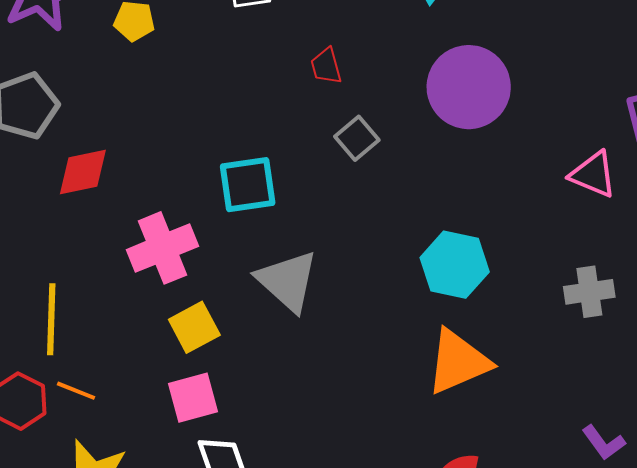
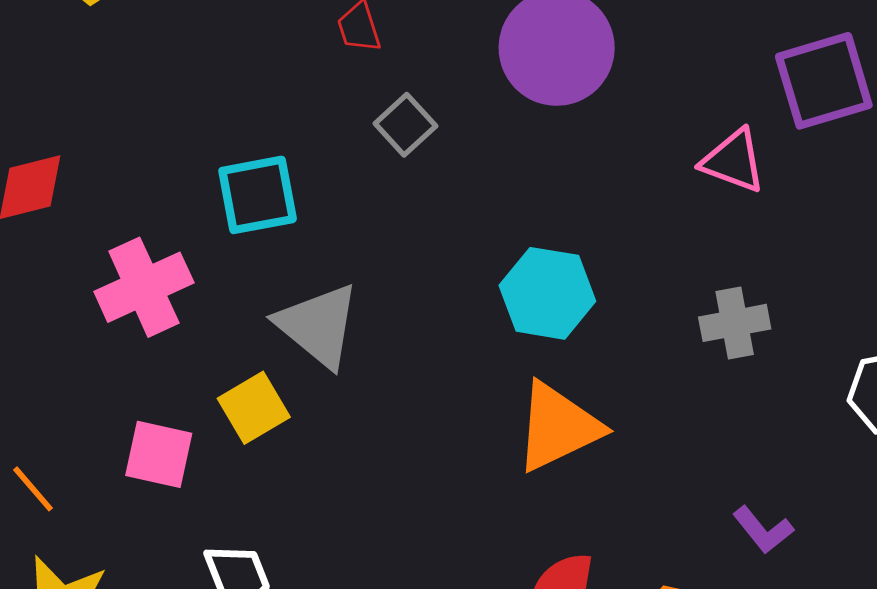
yellow square: (194, 327) -> (254, 408), moved
orange line: (76, 391) -> (33, 489), turned 30
pink square: (193, 398) -> (159, 454), moved, turned 30

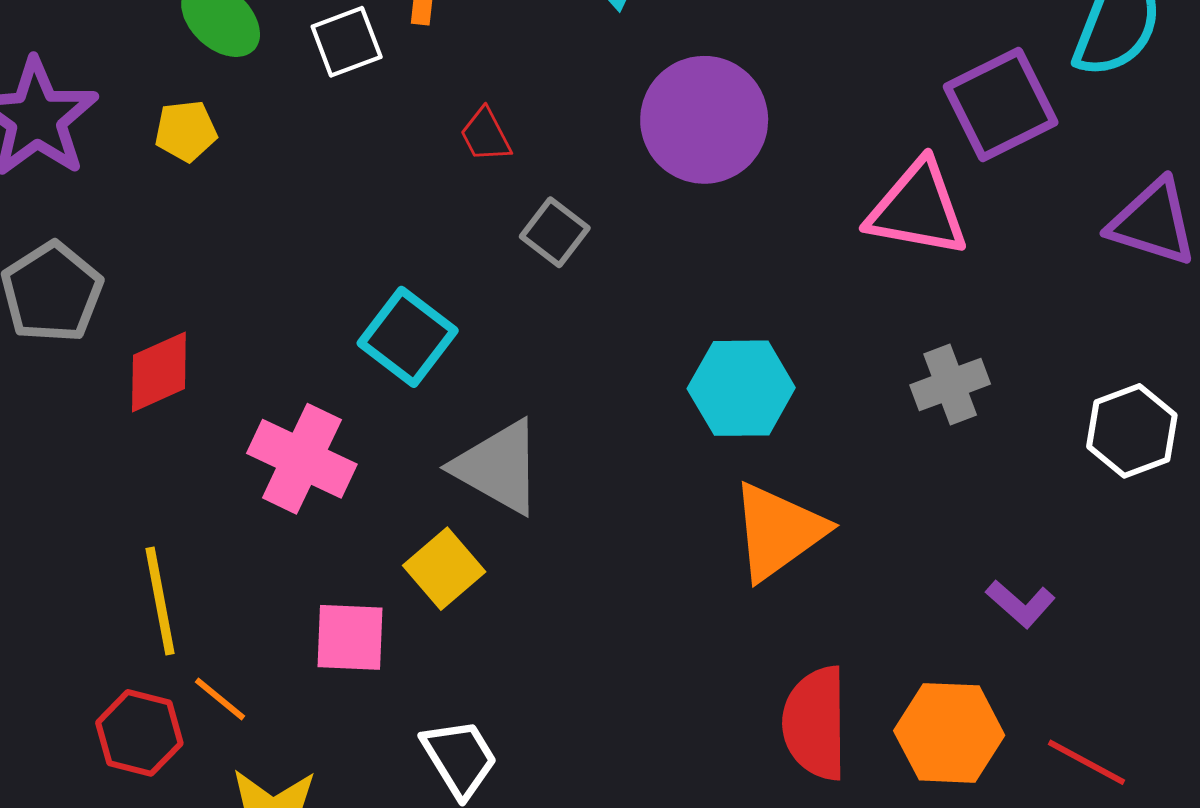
pink triangle: (733, 161) -> (918, 209), size x1.4
cyan square: (258, 195) -> (408, 337), turned -32
pink cross: (144, 287) -> (302, 459), turned -30

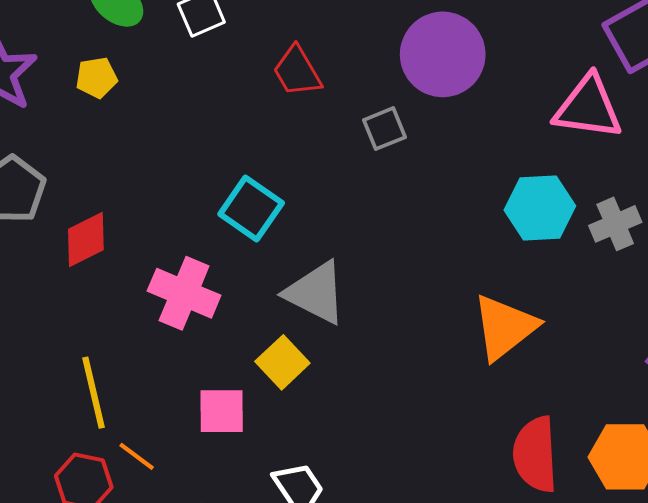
red trapezoid: (486, 135) -> (297, 71), size x1.4
gray square: (555, 232) -> (385, 129), moved, turned 33
cyan hexagon: (741, 388) -> (540, 208), moved

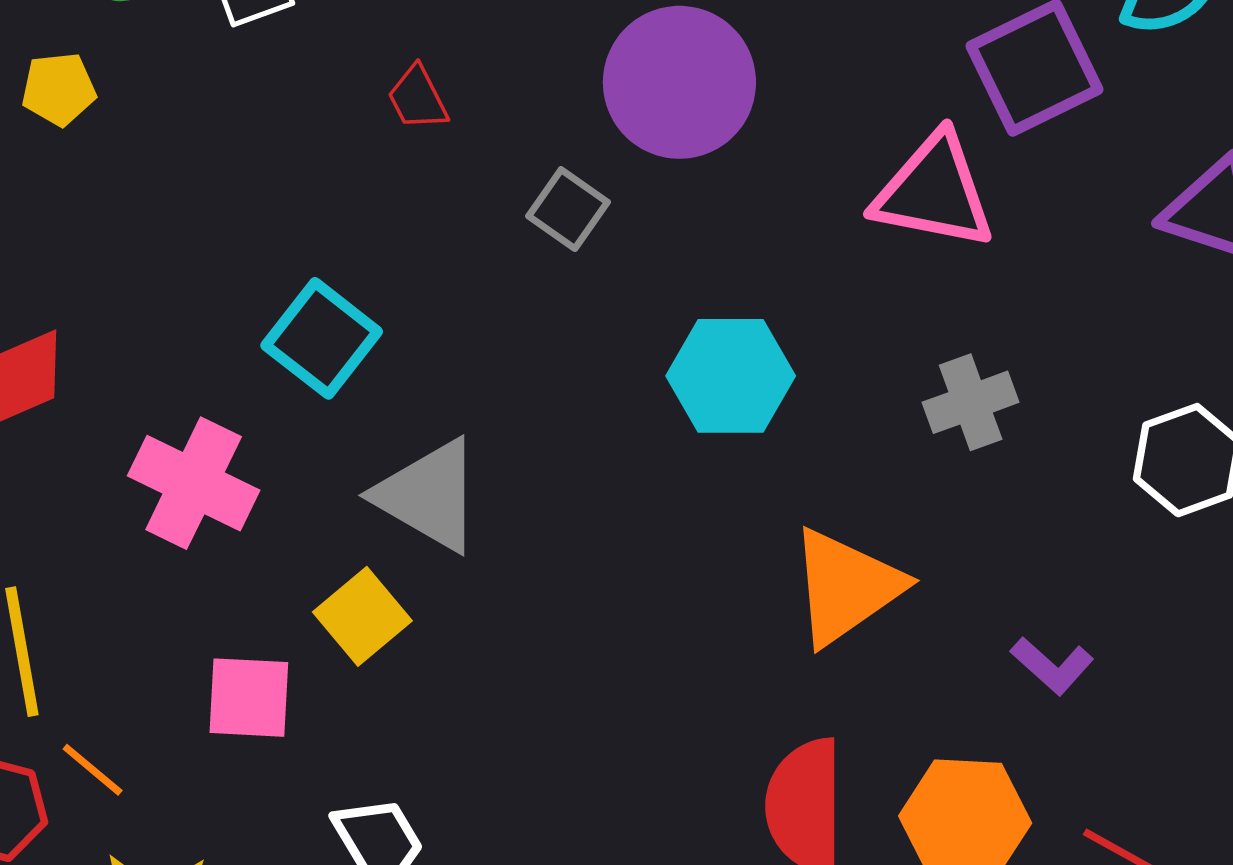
red trapezoid: (297, 71) -> (418, 98), size x0.7
gray square: (385, 129) -> (568, 209), turned -36
cyan hexagon: (540, 208) -> (731, 376), moved
orange triangle: (505, 327) -> (846, 587), moved

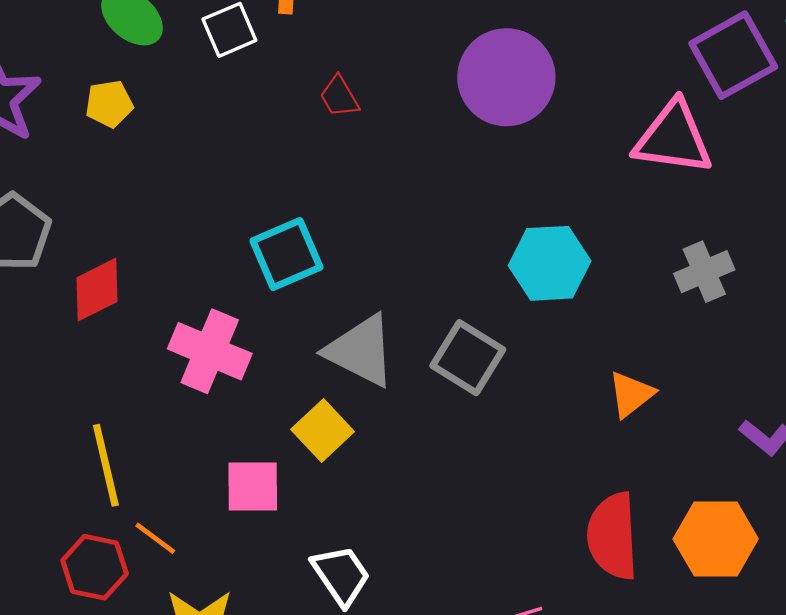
gray square: (568, 209) -> (468, 358), moved, size x1.4
cyan square: (322, 338) -> (286, 254), turned 32
orange triangle: (846, 587) -> (631, 394), size x0.6

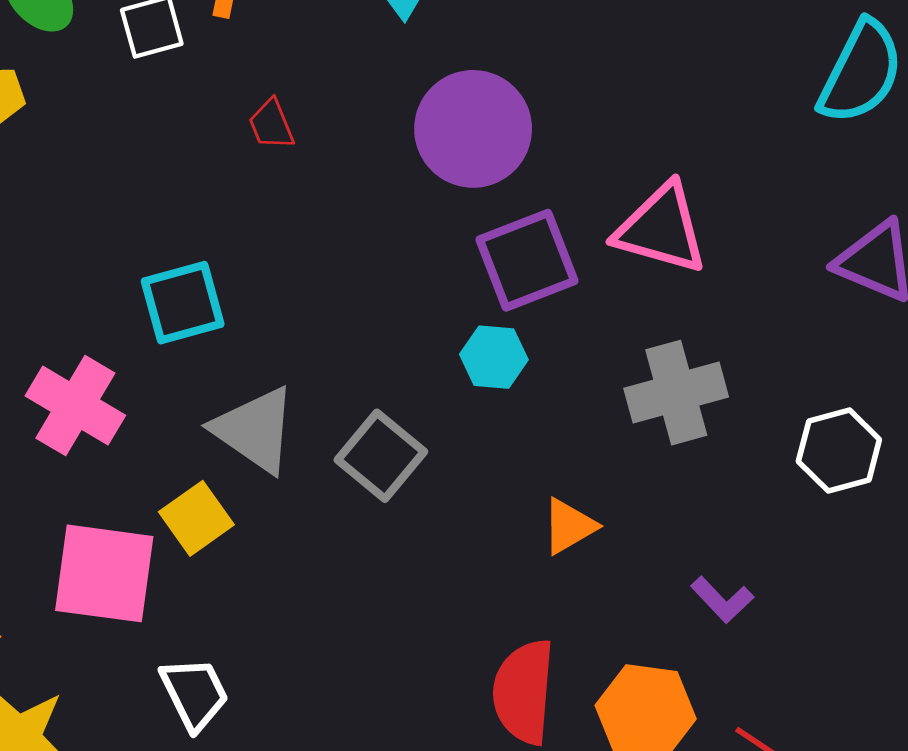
purple square: (733, 55) -> (527, 260), moved
cyan hexagon: (550, 263) -> (494, 357), size x0.7
gray cross: (704, 272) -> (676, 393), size x1.4
pink square: (253, 487) -> (104, 573), size x1.5

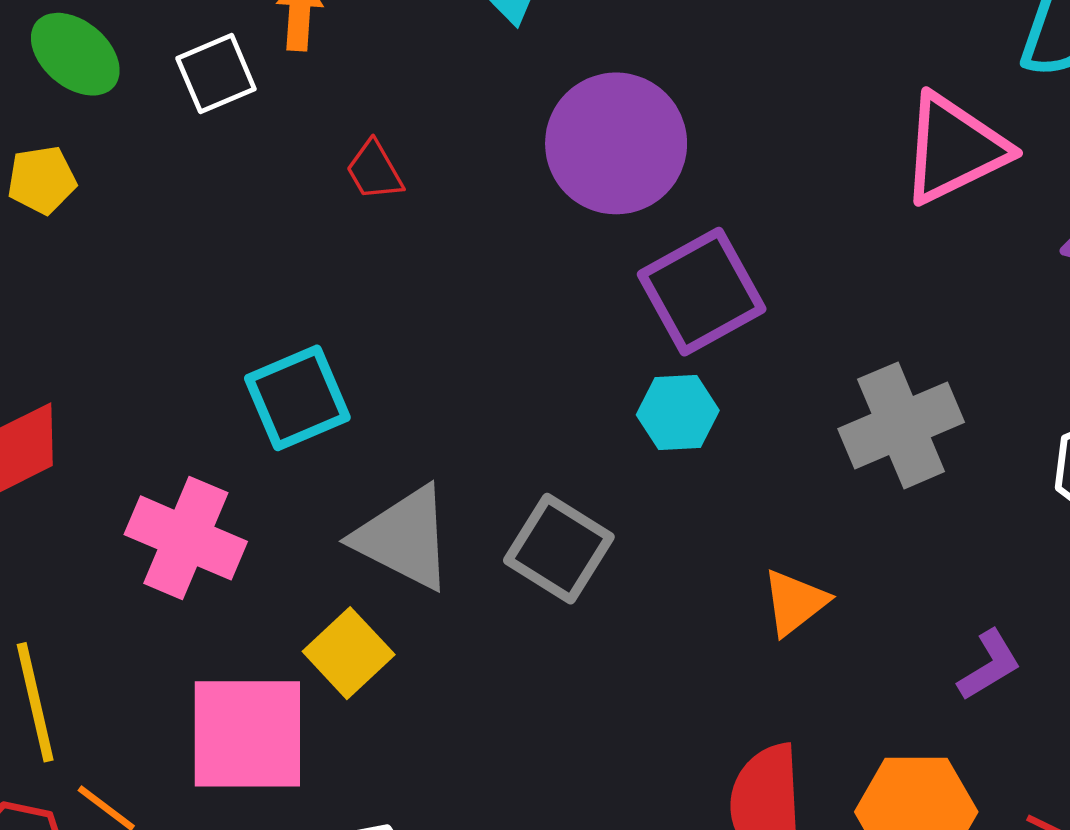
pink triangle: (661, 229) -> (954, 149), moved, turned -34
purple L-shape: (722, 600) -> (989, 665), turned -70

